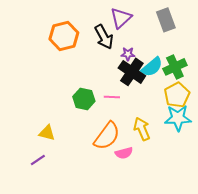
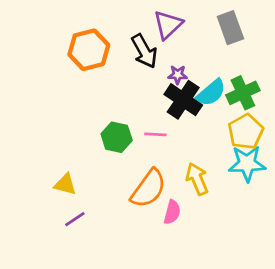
pink semicircle: (124, 153) -> (172, 212), turned -60
purple line: (38, 160) -> (75, 219), moved

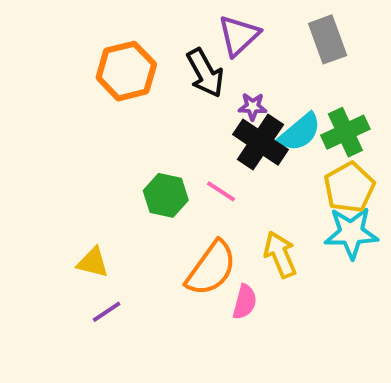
pink line: (155, 134) -> (221, 191), turned 30

